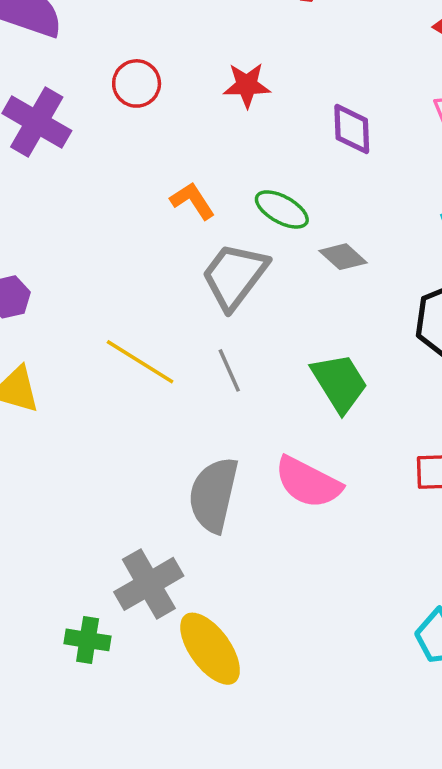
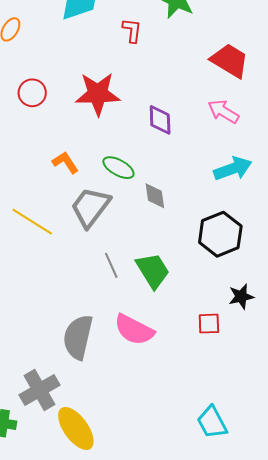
red star: (247, 85) -> (98, 94), size x1.6
gray diamond: (343, 257) -> (155, 196), turned 40
yellow line: (140, 362) -> (32, 222), moved
gray line: (229, 370) -> (111, 265), moved

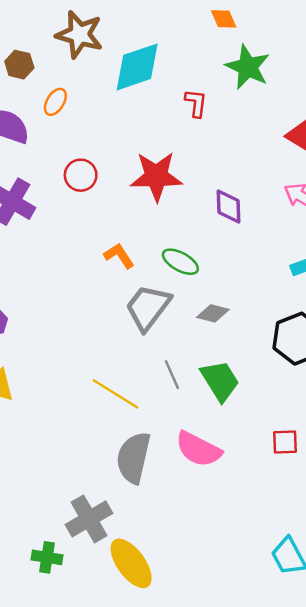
gray diamond: (155, 196) -> (213, 313), moved, turned -68
yellow line: (32, 222) -> (115, 394), moved

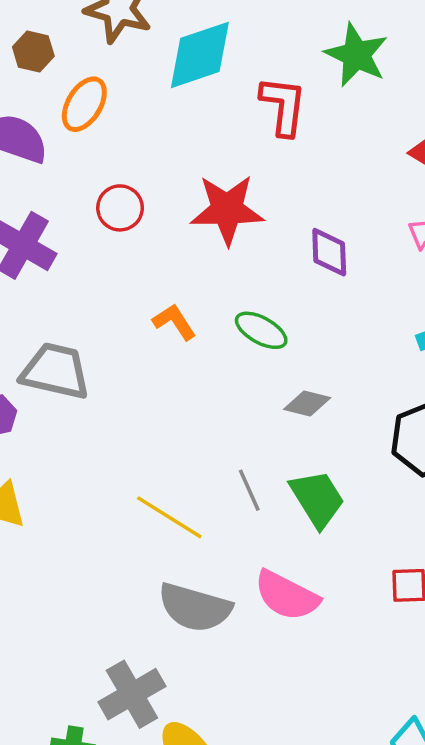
orange ellipse: (55, 102) -> (84, 104), size x1.4
red L-shape: (196, 103) -> (283, 106), size x1.5
gray trapezoid: (148, 307) -> (55, 371), moved, turned 66
gray semicircle: (134, 458) -> (195, 607), turned -87

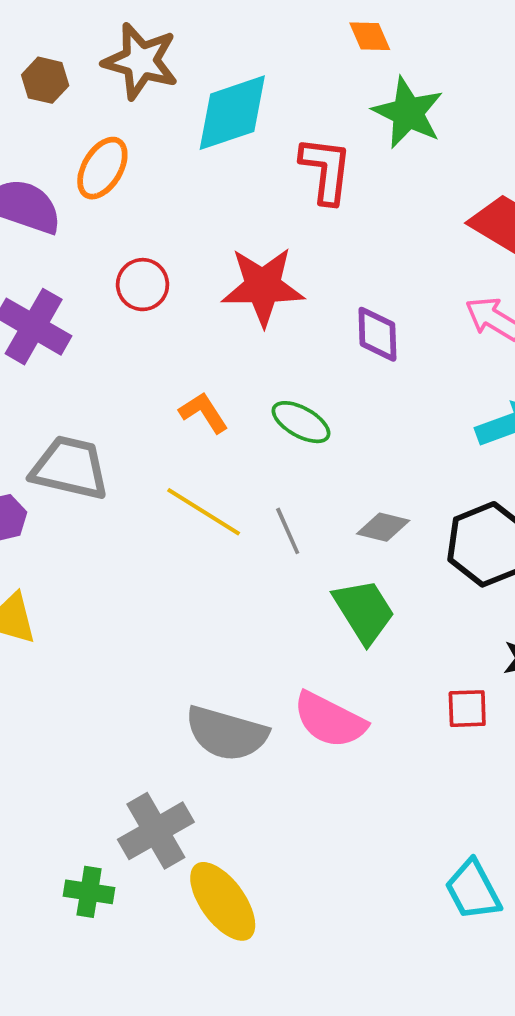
brown hexagon: (33, 52) -> (45, 80), moved
gray diamond: (307, 403) -> (383, 527), moved
gray line: (249, 490) -> (288, 531), moved
yellow line: (169, 517) -> (204, 512), moved

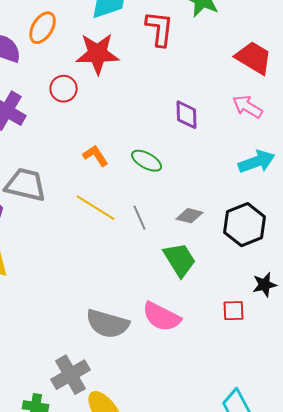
red star: (263, 286) -> (98, 54), moved

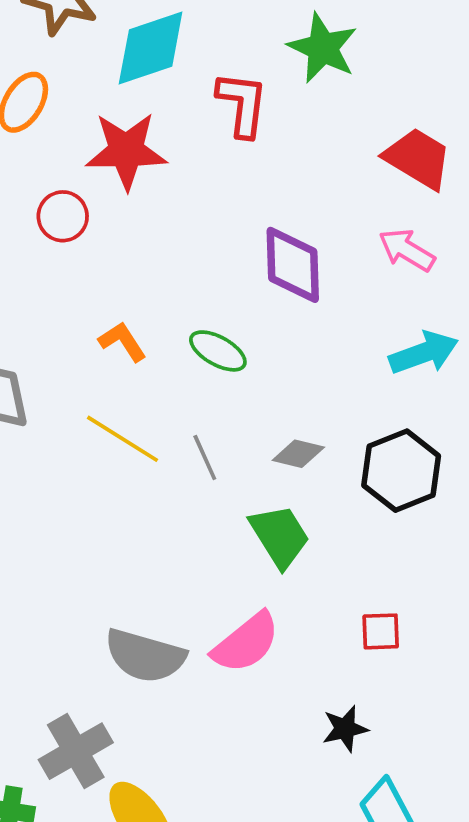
purple diamond: (187, 115) -> (293, 265), size x1.4
black star: (265, 285) -> (345, 729), moved
pink semicircle: (162, 317) -> (246, 643), turned -66

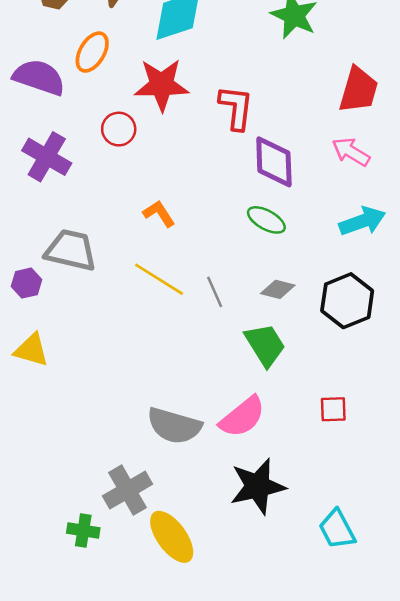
red L-shape: (242, 104) -> (236, 108), moved
red trapezoid: (418, 158) -> (359, 90), turned 75
green ellipse: (218, 351) -> (266, 220), moved
black star: (345, 729) -> (258, 486), moved, size x1.8

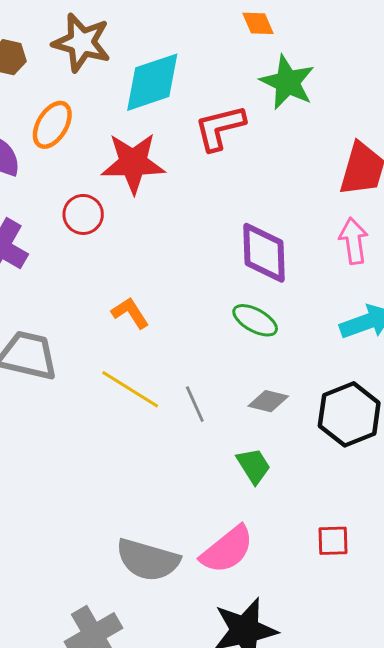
red L-shape: (236, 108) -> (220, 128), moved, turned -111
pink arrow: (351, 152) -> (354, 241), turned 51
green trapezoid: (265, 345) -> (254, 466), size x0.7

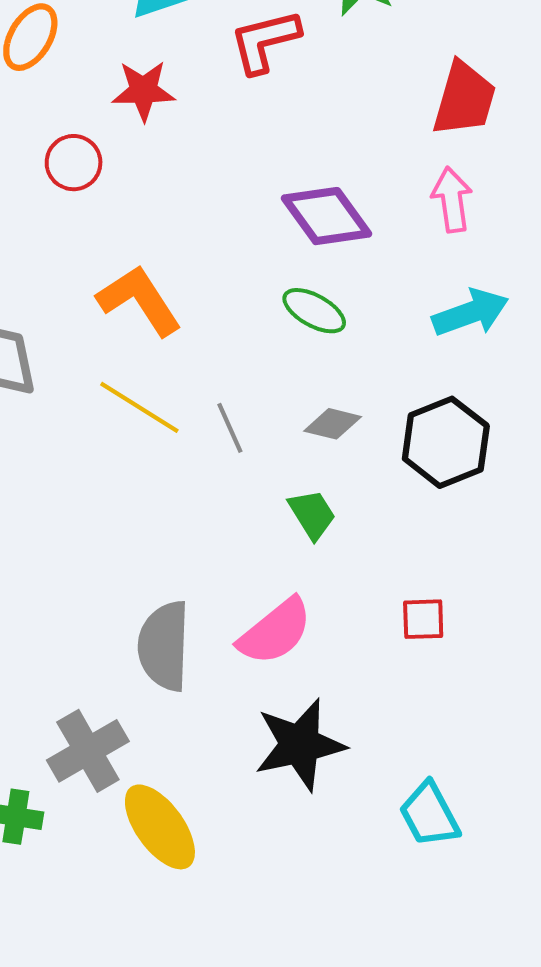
red star: (133, 163) -> (143, 91), size x0.7
purple diamond: (264, 253) -> (327, 216), turned -34
orange L-shape: (130, 313) -> (139, 300), size x1.6
gray semicircle: (148, 560) -> (164, 646), turned 76

